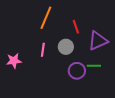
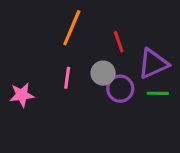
green line: (94, 66) -> (158, 93), moved
purple circle: (77, 71) -> (120, 89), moved

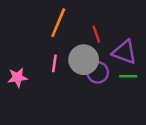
purple triangle: (153, 64) -> (124, 52), turned 44
gray circle: (103, 73) -> (84, 60), size x1.5

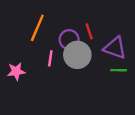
orange line: (58, 23) -> (37, 28), moved
purple circle: (98, 72) -> (69, 40), moved

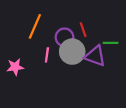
purple triangle: (115, 48) -> (95, 56), moved
green line: (119, 70) -> (111, 43), moved

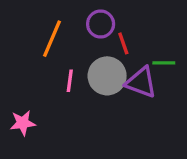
purple circle: (64, 37) -> (101, 24), moved
pink star: (15, 67) -> (23, 123), moved

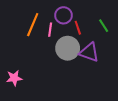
green line: (164, 63) -> (104, 26), moved, turned 56
pink line: (70, 81) -> (50, 30), moved

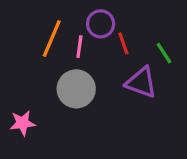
green line: (104, 26) -> (164, 53), moved
gray circle: (68, 48) -> (76, 89), moved

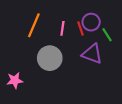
purple circle: (101, 24) -> (91, 22), moved
pink line: (79, 47) -> (62, 28), moved

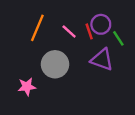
pink line: (62, 28) -> (69, 31), turned -56
pink star: (15, 80) -> (27, 87), moved

